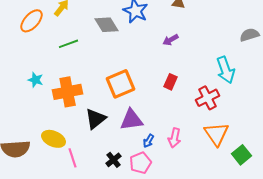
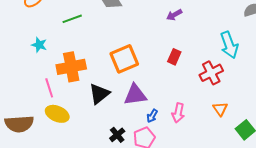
cyan star: (36, 80) -> (39, 45), moved
orange triangle: (217, 134) -> (220, 109), size x0.6
pink line: (73, 158) -> (49, 88), moved

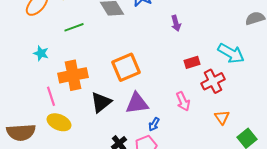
purple arrow: (174, 15) -> (176, 23), turned -77
cyan arrow: (229, 45) -> (231, 53), turned -40
red rectangle: (174, 57) -> (192, 62), moved, turned 49
pink arrow: (178, 113) -> (183, 101), moved, turned -36

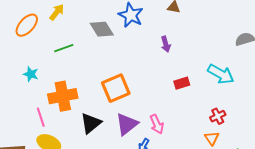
red cross: (213, 81) -> (218, 116), moved, size x0.7
pink arrow: (183, 101) -> (157, 124), moved
purple triangle: (137, 103) -> (127, 124), turned -30

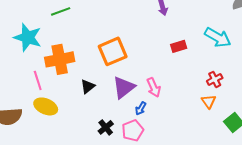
cyan star: (31, 74) -> (28, 37), size x1.8
black triangle: (91, 123) -> (88, 86), size x0.7

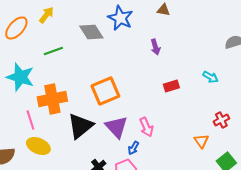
cyan arrow: (218, 37) -> (210, 77), size x0.6
red cross: (215, 79) -> (221, 120), moved
black triangle: (88, 86) -> (80, 126), size x1.8
purple triangle: (124, 87) -> (116, 127), turned -35

